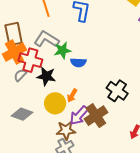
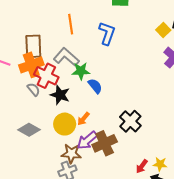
blue semicircle: (78, 62) -> (95, 86), turned -140
gray semicircle: (20, 75) -> (34, 89), turned 88

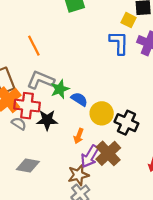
blue L-shape: (107, 33) -> (119, 43), moved
yellow circle: (65, 124) -> (102, 113), moved

